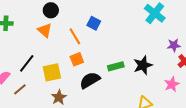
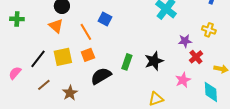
green rectangle: (116, 66) -> (127, 62), turned -56
yellow square: (52, 72) -> (63, 57), moved
brown line: (20, 89) -> (44, 85), moved

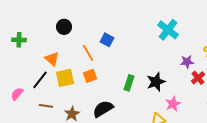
orange triangle: (56, 26) -> (52, 59), moved
black semicircle: (101, 76) -> (103, 109), moved
pink star: (183, 80) -> (173, 104), moved
brown line: (44, 85) -> (46, 106), turned 48

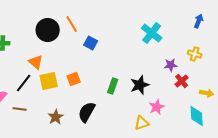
black circle: (64, 27) -> (48, 30), size x1.5
orange line: (88, 53) -> (72, 24), moved
brown line: (46, 106) -> (20, 109), moved
black semicircle: (103, 109) -> (87, 112), turned -30

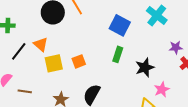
blue square: (91, 43) -> (120, 25), moved, size x1.5
black line: (24, 83) -> (19, 51), moved
green rectangle: (113, 86) -> (118, 54), moved

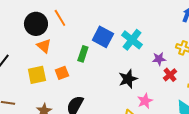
cyan cross: (157, 15) -> (132, 40), moved
orange triangle: (41, 44) -> (44, 46), moved
green rectangle: (118, 54) -> (83, 54), moved

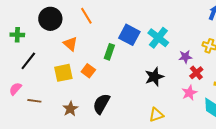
black circle: (36, 24) -> (50, 19), moved
orange square: (62, 73) -> (88, 71), turned -32
pink star: (145, 101) -> (189, 93), moved

